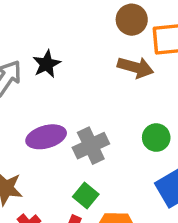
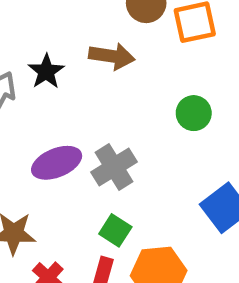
brown arrow: (135, 67) -> (112, 56), moved
green circle: (156, 138) -> (194, 113), moved

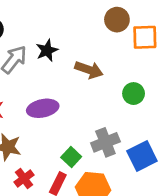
brown arrow: (112, 56) -> (89, 70), moved
gray cross: (114, 167) -> (105, 142), moved

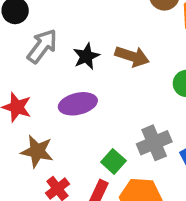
black star: (47, 50) -> (86, 56), moved

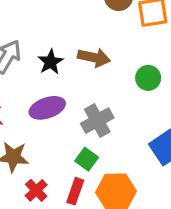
gray cross: (154, 143) -> (97, 121), moved

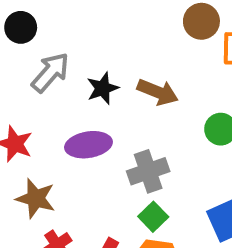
green square: (87, 159) -> (153, 217), moved

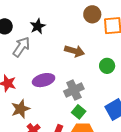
black star: (103, 88) -> (38, 26), moved
brown star: (36, 198) -> (21, 109), turned -30

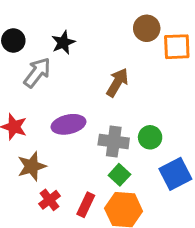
brown arrow: (75, 51) -> (117, 82), turned -78
green circle: (107, 66) -> (150, 137), moved
gray cross: (74, 90) -> (114, 141), turned 30

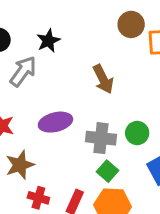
brown arrow: (117, 82) -> (103, 79), turned 124
red cross: (50, 200) -> (38, 198), turned -35

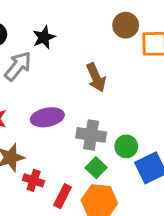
green circle: (137, 133) -> (126, 146), moved
red cross: (38, 198) -> (34, 180), moved

